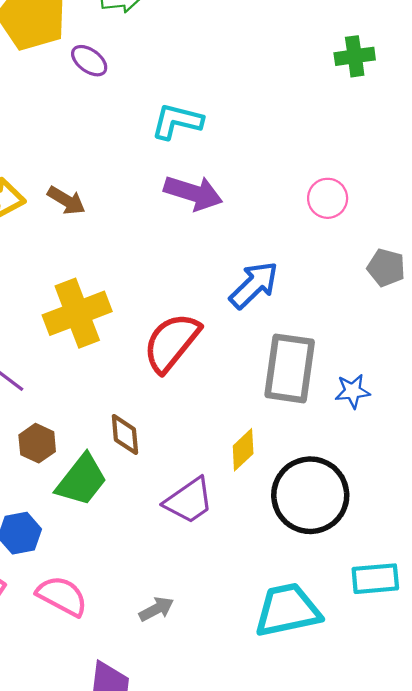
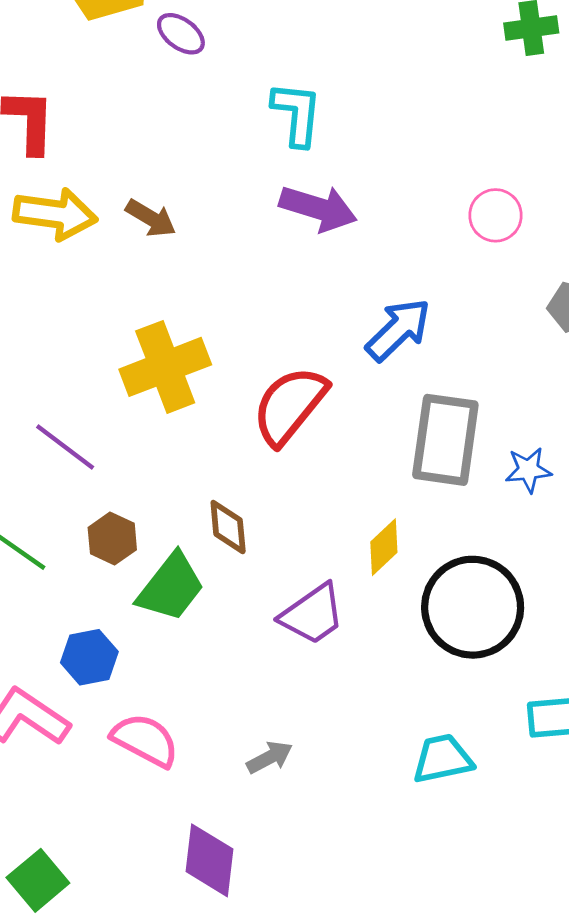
cyan L-shape: (177, 121) -> (297, 114), turned 82
cyan trapezoid: (287, 610) -> (443, 759), size x0.7

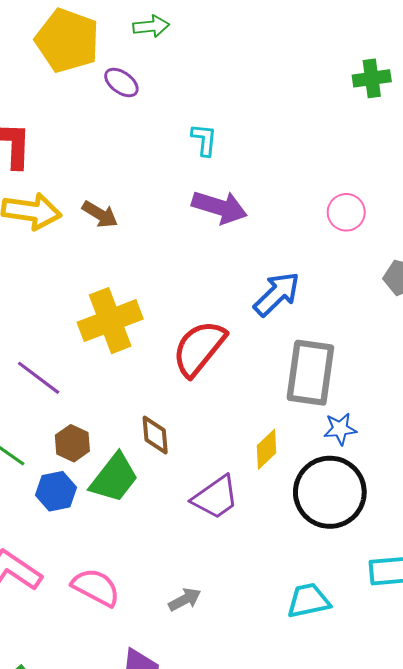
cyan L-shape: (297, 114) -> (204, 140), size x0.7
blue star: (528, 470) -> (340, 429), moved
blue hexagon: (89, 657) -> (56, 491), moved

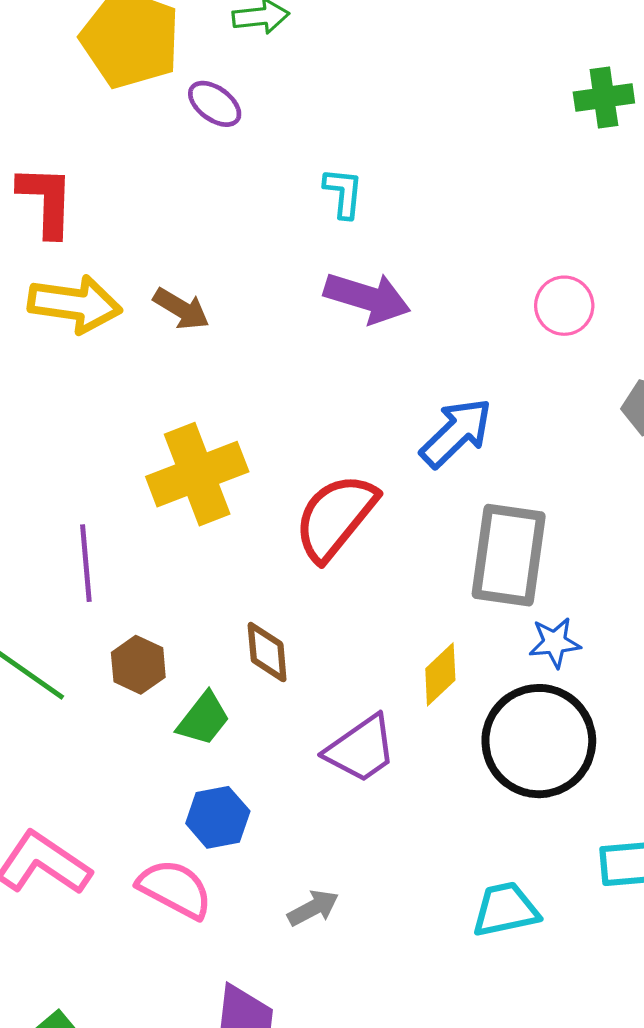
purple line: (39, 378) -> (86, 563), turned 48
green trapezoid: (114, 478) -> (204, 719), size x0.7
blue hexagon: (56, 491) -> (218, 817), moved

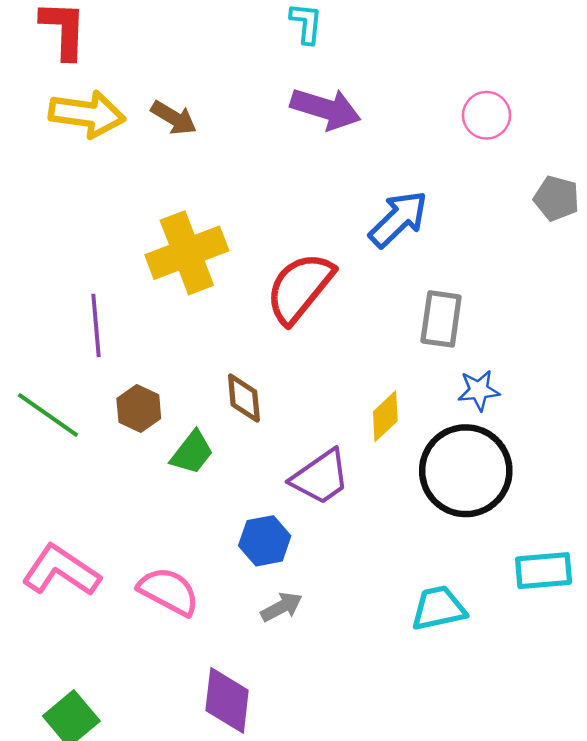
gray rectangle: (509, 555) -> (441, 319), size x0.7
blue hexagon: (218, 817) -> (265, 541), moved

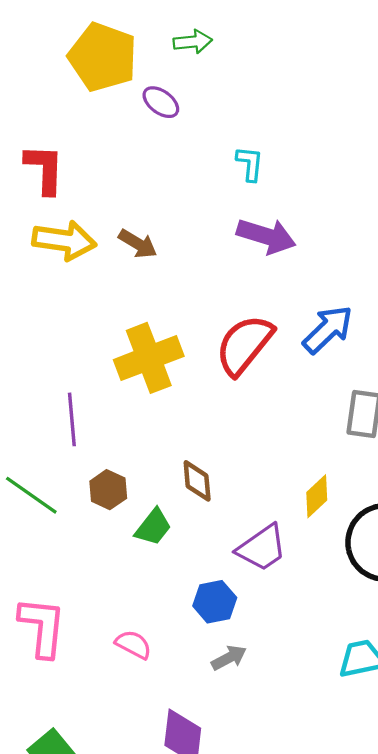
red semicircle: (300, 288) -> (244, 345), moved
pink L-shape: (61, 571) -> (42, 627), turned 62
pink semicircle: (169, 591) -> (133, 645), size x0.7

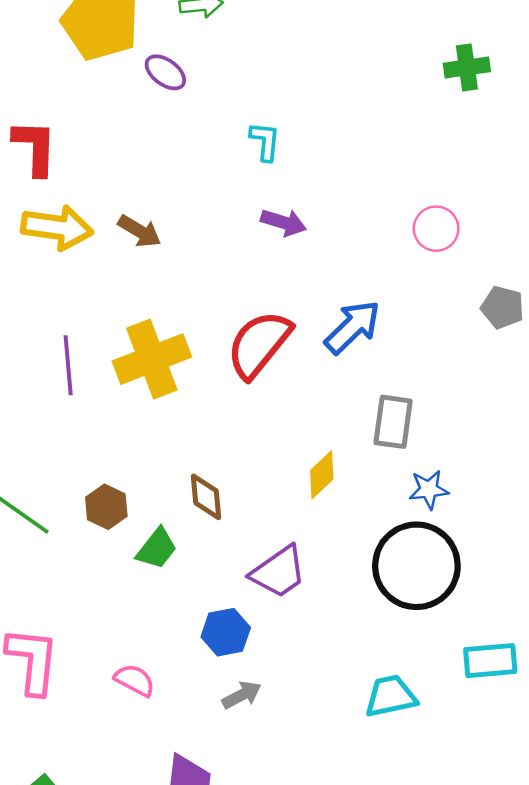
purple arrow: (266, 236) -> (284, 222), size x0.7
purple line: (72, 419) -> (68, 365), moved
yellow diamond: (317, 496) -> (322, 475), moved

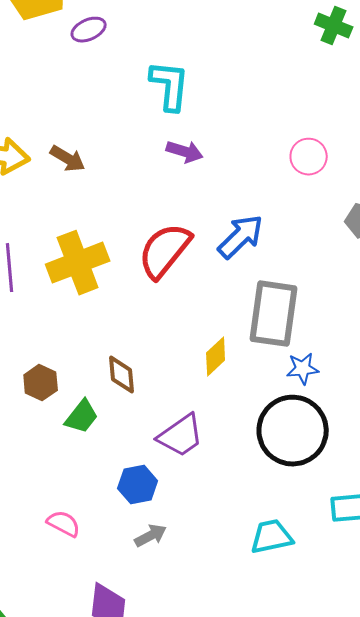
green cross: (467, 67) -> (334, 26), turned 30
purple ellipse: (165, 72) -> (89, 30), turned -60
cyan L-shape: (265, 141) -> (170, 86), size x1.6
gray rectangle: (393, 422) -> (274, 314), size x1.5

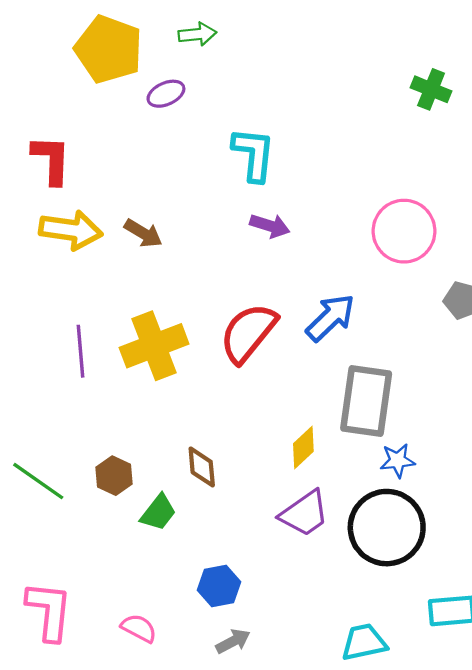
pink circle: (309, 157) -> (404, 231), size x1.6
purple trapezoid: (181, 436) -> (304, 514), moved

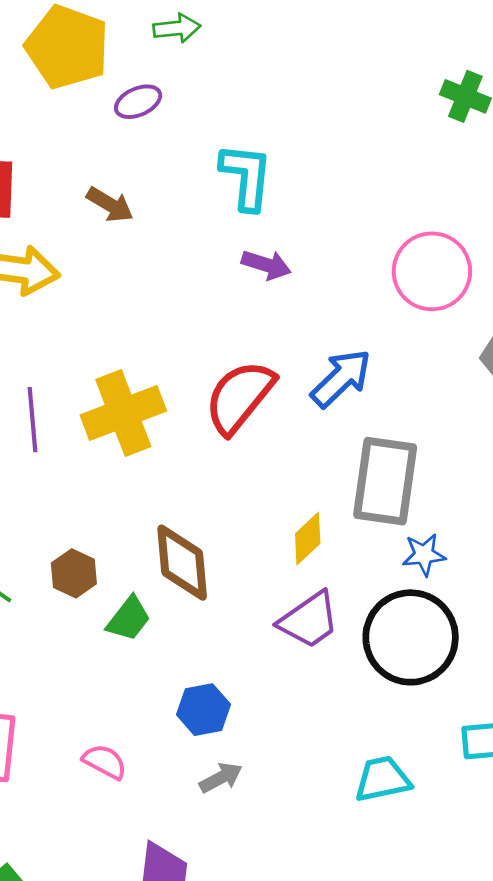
brown arrow: (143, 233) -> (110, 205), moved
brown diamond: (202, 467) -> (182, 563), size x1.5

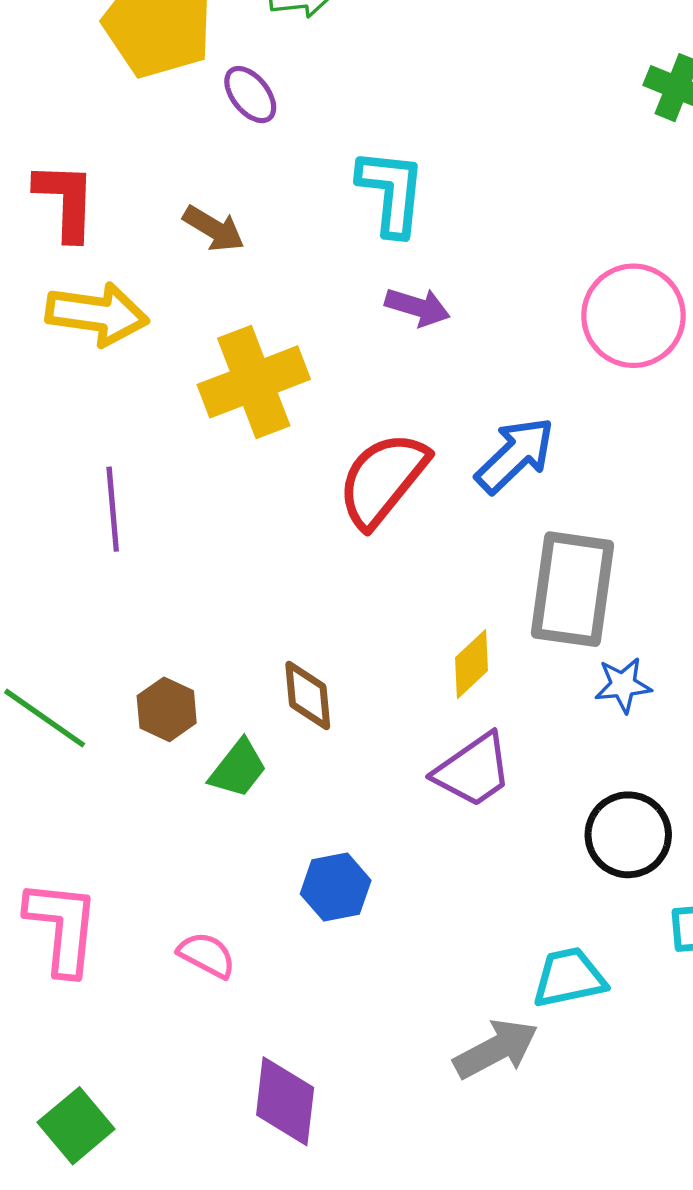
purple ellipse: (138, 102) -> (250, 95), turned 75
yellow cross: (123, 413) -> (254, 382), moved
brown diamond: (182, 563) -> (308, 695), size x0.7
black circle: (411, 637) -> (628, 835), moved, size x0.7
gray arrow: (221, 778) -> (496, 1049), moved, size x1.5

